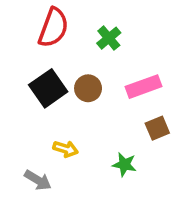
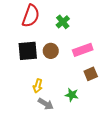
black square: (48, 88) -> (28, 51), turned 30
yellow arrow: (66, 149) -> (38, 86), turned 88
gray arrow: (38, 180) -> (46, 104), moved

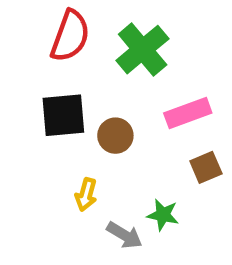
green cross: (63, 22) -> (143, 50), size x1.6
brown circle: (51, 51) -> (115, 136), moved
gray arrow: (46, 104) -> (124, 235), moved

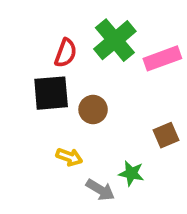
red semicircle: (70, 36) -> (66, 53), moved, size x0.7
pink rectangle: (188, 113) -> (162, 58), moved
yellow arrow: (86, 194) -> (69, 157), turned -85

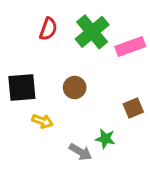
red semicircle: (66, 53) -> (48, 29), moved
black square: (51, 93) -> (22, 88), moved
yellow arrow: (69, 157) -> (42, 121), moved

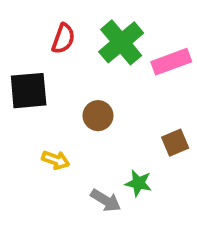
black square: (22, 88) -> (29, 91), moved

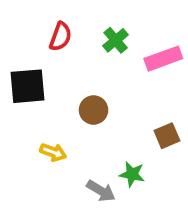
green cross: (121, 42) -> (116, 40), size x0.6

